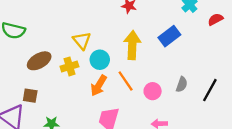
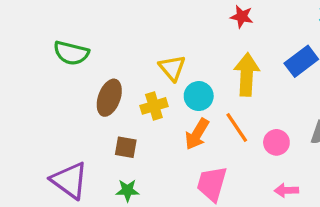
brown ellipse: (39, 61) -> (109, 98), turned -40
brown square: (30, 96) -> (126, 147), moved

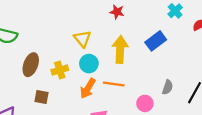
yellow triangle: (172, 68) -> (82, 39), moved
orange line: (237, 127) -> (114, 84), turned -48
pink circle: (276, 142) -> (145, 103), moved

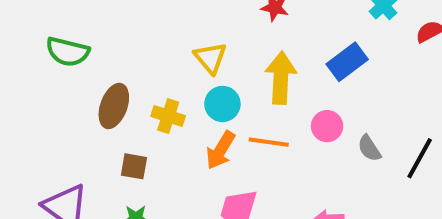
yellow cross: (60, 70) -> (168, 116), turned 35
gray semicircle: (168, 87) -> (369, 148), turned 128
pink circle: (145, 103) -> (327, 126), moved

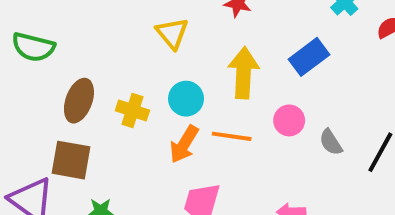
yellow triangle: (210, 58) -> (172, 33), moved
brown square: (134, 166) -> (71, 160), moved, size x1.5

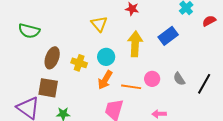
pink circle: (289, 120) -> (152, 79), moved
orange line: (232, 136) -> (131, 87), moved

